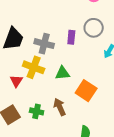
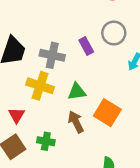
purple rectangle: (71, 37) -> (86, 46), turned -32
red triangle: (16, 81) -> (16, 115), moved
brown arrow: (60, 107) -> (76, 122), moved

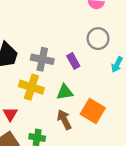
purple rectangle: (86, 46) -> (73, 61), moved

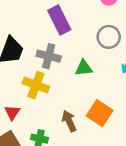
purple rectangle: (73, 61) -> (59, 20), moved, size x1.6
green triangle: (65, 92) -> (84, 68), moved

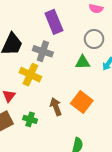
green triangle: (84, 68) -> (83, 62), moved

